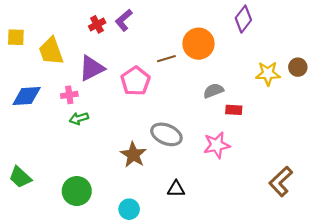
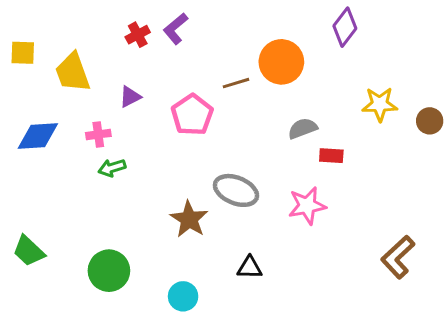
brown circle: (298, 67) -> (430, 121), moved
purple triangle: (92, 68) -> (130, 97), size x0.6

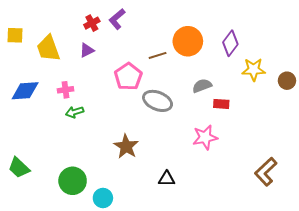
purple diamond: (345, 27) -> (230, 43), moved
purple triangle: (130, 97) -> (87, 50), moved
gray ellipse: (236, 190) -> (158, 101), moved
cyan circle: (183, 296) -> (103, 198), moved

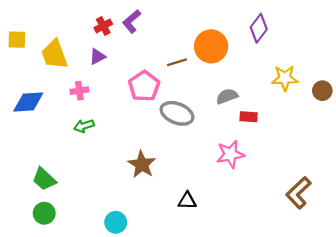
purple diamond: (230, 43) -> (259, 28), moved
pink cross: (65, 90) -> (79, 91), moved
green trapezoid: (19, 168) -> (44, 179), moved
green circle: (73, 181) -> (44, 213), moved, size x0.7

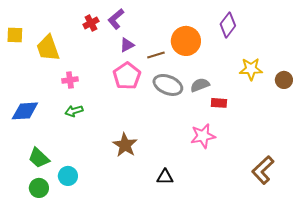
purple triangle: (98, 57) -> (127, 45), moved
blue diamond: (28, 102) -> (25, 111), moved
gray ellipse: (177, 113) -> (168, 85), moved
cyan circle: (116, 222) -> (68, 176), moved

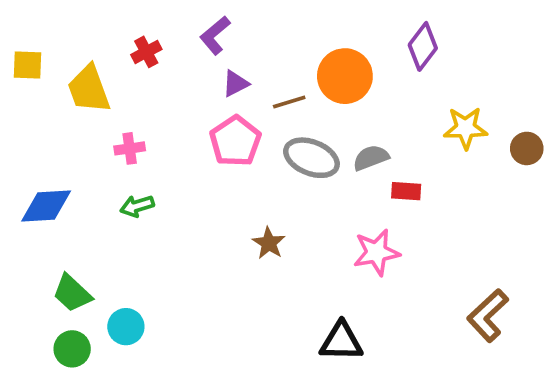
red cross: (91, 23) -> (146, 52), moved
brown star: (125, 145) -> (269, 243), moved, size x0.7
black triangle: (165, 177) -> (341, 341), moved, size x1.4

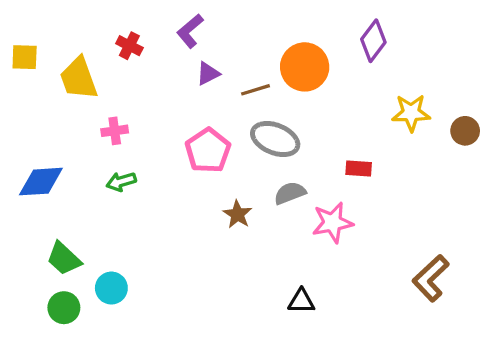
red cross: (146, 52) -> (129, 46), turned -35
pink pentagon: (235, 141) -> (208, 150), moved
gray semicircle: (371, 158) -> (290, 193), moved
black triangle: (341, 341) -> (301, 301), size x0.7

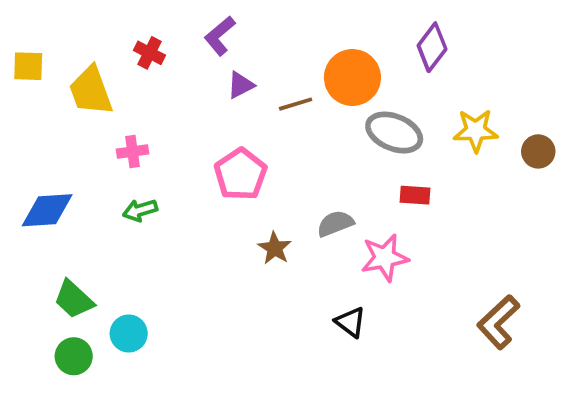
gray ellipse: (275, 139) -> (394, 133), moved
black triangle: (301, 301) -> (351, 322), moved, turned 36

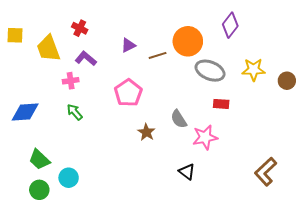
purple L-shape: (220, 36) -> (86, 58), moved, turned 80
green arrow: (140, 210) -> (75, 112), turned 66
gray semicircle: (335, 224) -> (179, 119), turned -102

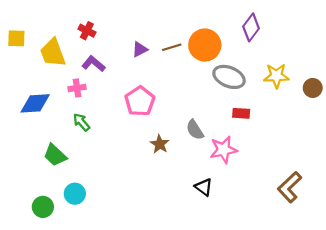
brown line: (158, 55) -> (172, 47), moved
blue diamond: (25, 112) -> (35, 103), moved
green trapezoid: (39, 160) -> (55, 155), moved

